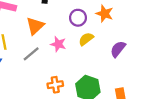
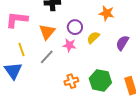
purple circle: (78, 18) -> (75, 27), moved

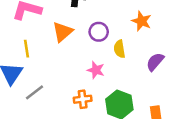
yellow semicircle: (93, 38) -> (119, 49), turned -64
pink star: (69, 45) -> (96, 70), moved
gray line: (47, 57) -> (34, 92), moved

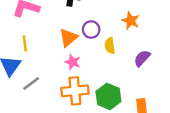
orange triangle: (62, 32) -> (68, 38), moved
pink star: (96, 70) -> (73, 62), moved
orange cross: (83, 99) -> (75, 91), size x1.6

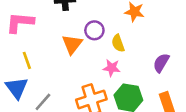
purple semicircle: (142, 58) -> (161, 63), moved
pink star: (73, 62) -> (112, 68), moved

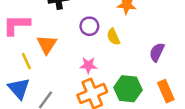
orange triangle: (72, 44) -> (47, 45), moved
pink star: (112, 68) -> (88, 65), moved

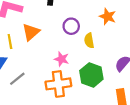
green hexagon: (128, 89) -> (91, 75), moved

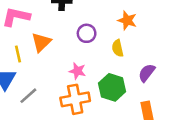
yellow semicircle: (89, 41) -> (118, 48), moved

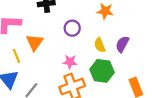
yellow semicircle: (118, 48) -> (100, 45), moved
purple semicircle: (147, 73) -> (122, 44), moved

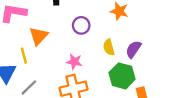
yellow line: (16, 56) -> (24, 56), moved
green hexagon: (102, 71) -> (122, 76), moved

